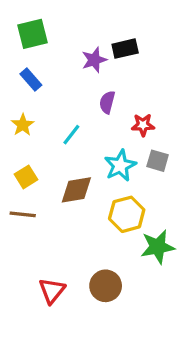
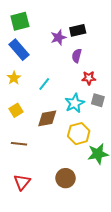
blue rectangle: (31, 79) -> (19, 50), size x1.5
purple semicircle: (107, 102) -> (77, 56), moved
brown line: (23, 214) -> (19, 144), moved
red triangle: (52, 291) -> (22, 182), moved

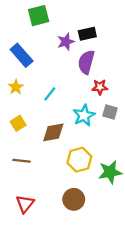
green square: (20, 21) -> (39, 16), moved
purple semicircle: (77, 56) -> (86, 62), size x1.5
yellow hexagon: (79, 134) -> (79, 160), moved

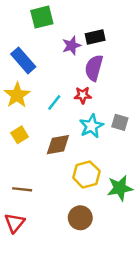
yellow star: (16, 87) -> (17, 95), size x1.5
red star: (100, 87) -> (83, 95), moved
brown line: (22, 161) -> (22, 189), moved
red triangle: (25, 204) -> (15, 223), moved

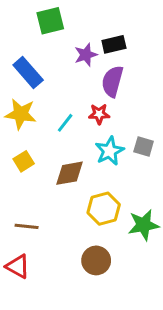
yellow star: (17, 95) -> (21, 114), turned -30
red triangle: (15, 223) -> (18, 266), turned -40

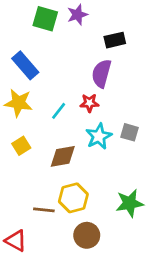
green square: (50, 21) -> (45, 19), turned 30
black rectangle: (114, 44) -> (115, 40), moved
purple star: (86, 55) -> (77, 15), moved
yellow hexagon: (104, 209) -> (73, 198), moved
brown line: (27, 226) -> (44, 210), moved

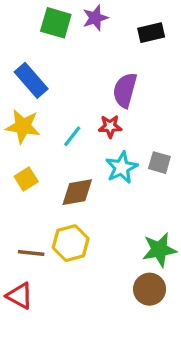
black rectangle: (115, 40) -> (151, 33), moved
yellow hexagon: (73, 198) -> (71, 243), moved
brown line: (44, 210) -> (31, 253), moved
brown circle: (87, 235) -> (150, 289), moved

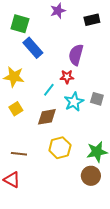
green square: (56, 23) -> (20, 24), moved
blue rectangle: (31, 80) -> (33, 48), moved
cyan line: (72, 136) -> (49, 90), moved
yellow hexagon: (71, 243) -> (60, 148), moved

